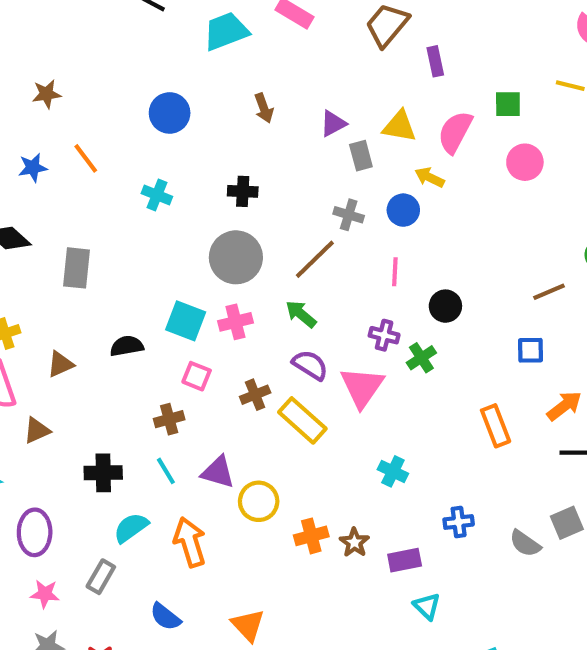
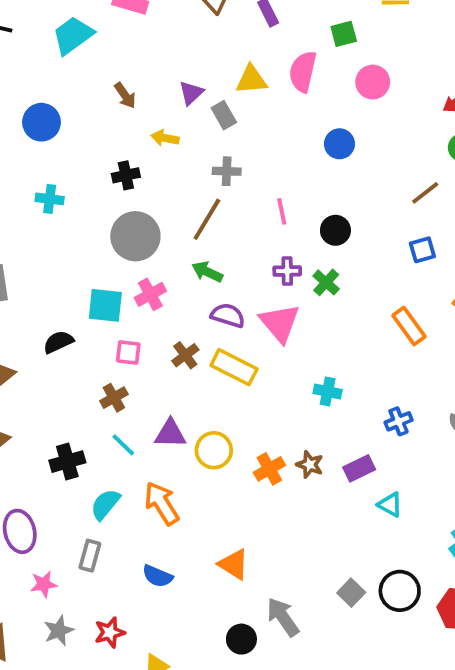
yellow arrow: (430, 177) -> (165, 138), moved
blue circle: (403, 210) -> (339, 144), moved

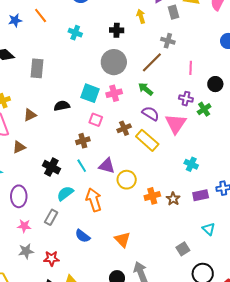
yellow arrow: (165, 138) -> (141, 16), turned 48
black cross: (67, 462) -> (51, 167), turned 30
purple rectangle: (359, 468) -> (201, 195), moved
gray square: (351, 593) -> (183, 249), moved

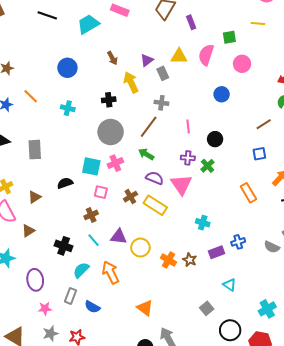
yellow arrow: (141, 16) -> (131, 82), size x1.5
orange cross: (152, 196) -> (168, 260), turned -35
blue semicircle: (83, 236) -> (92, 307), moved

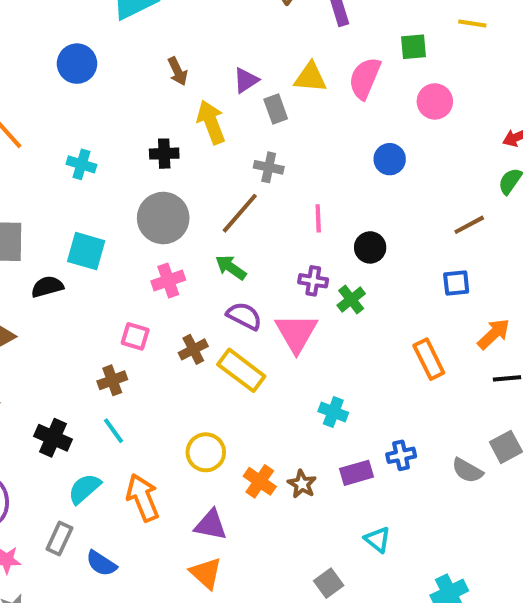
blue circle: (67, 68) -> (77, 64), moved
cyan square: (91, 166) -> (86, 251), moved
black semicircle: (65, 183) -> (47, 287), moved
purple triangle: (119, 237) -> (211, 525), moved

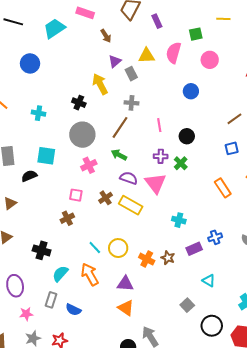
brown arrow: (178, 71) -> (106, 36), moved
black cross: (164, 154) -> (79, 103), turned 32
cyan line: (114, 431) -> (95, 248), moved

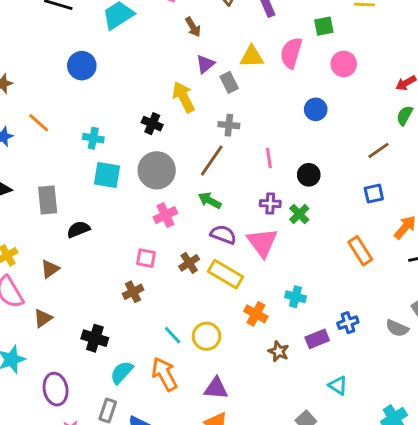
cyan square: (46, 156) -> (107, 175), moved
orange cross: (147, 259) -> (256, 314), moved

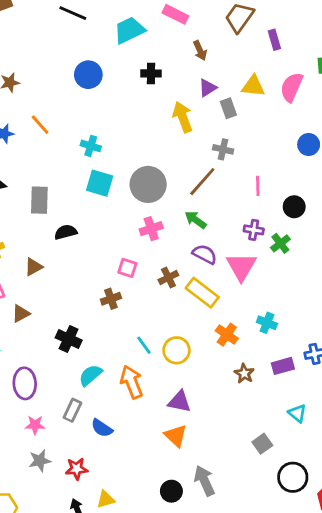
black cross: (152, 124) -> (151, 73), moved, turned -30

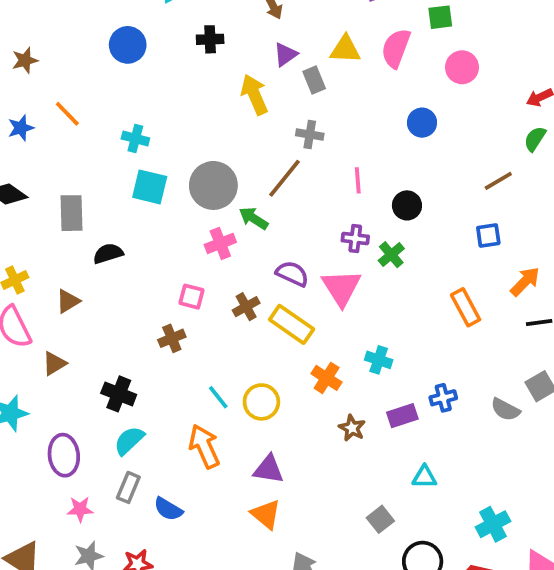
green arrow: (196, 220) -> (254, 218), moved
cyan semicircle: (90, 375) -> (129, 441), moved
cyan triangle: (297, 413) -> (424, 477), turned -36

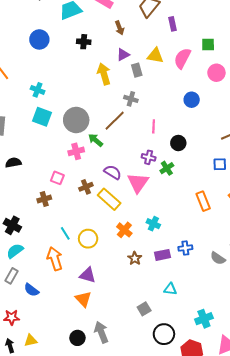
black semicircle: (108, 254) -> (13, 163), moved

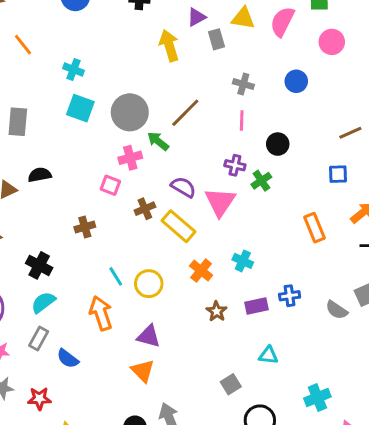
gray cross: (131, 99) -> (243, 84), moved
pink square: (57, 178) -> (110, 185), moved

